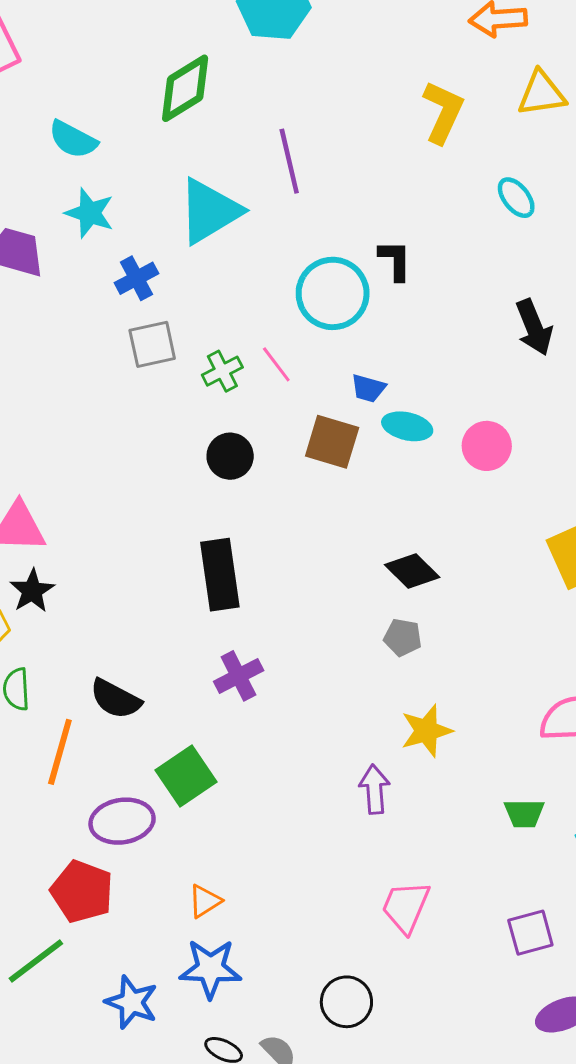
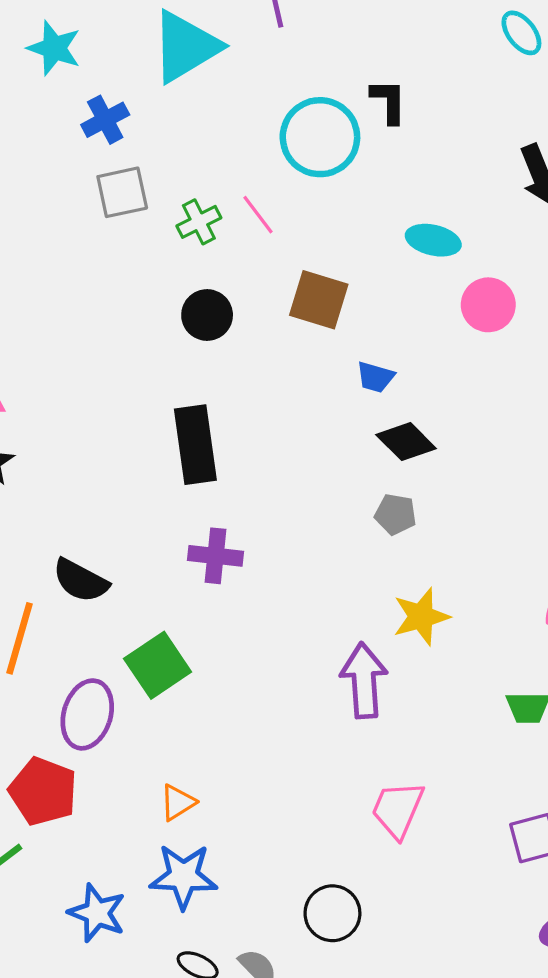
blue trapezoid: (368, 388) -> (375, 377), moved
cyan ellipse: (407, 426) -> (433, 240), moved
purple cross: (239, 676) -> (216, 556), turned 33
purple arrow: (374, 789) -> (364, 680), size x1.4
purple ellipse: (122, 821) -> (87, 714), turned -64

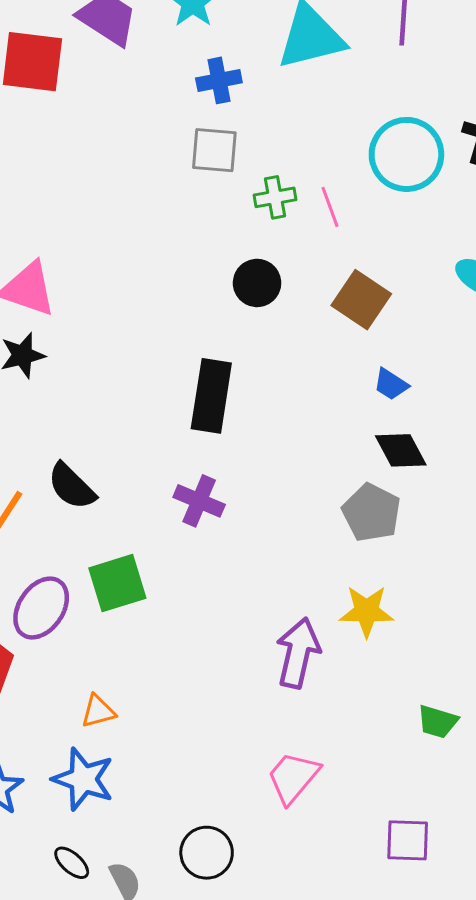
gray pentagon: (395, 514) -> (372, 513), size x1.5

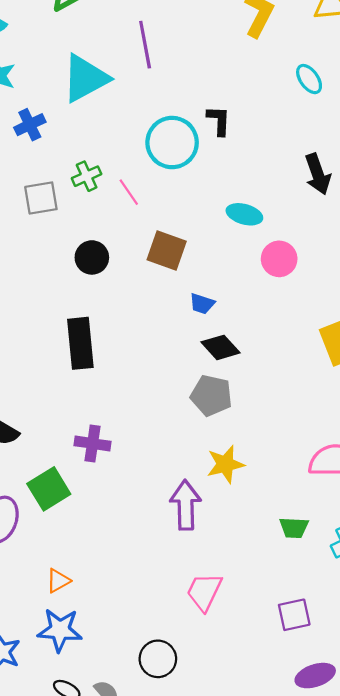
gray square: (214, 150) -> (41, 198), moved
green cross: (275, 197) -> (87, 176), moved
purple cross: (199, 501) -> (93, 444), moved

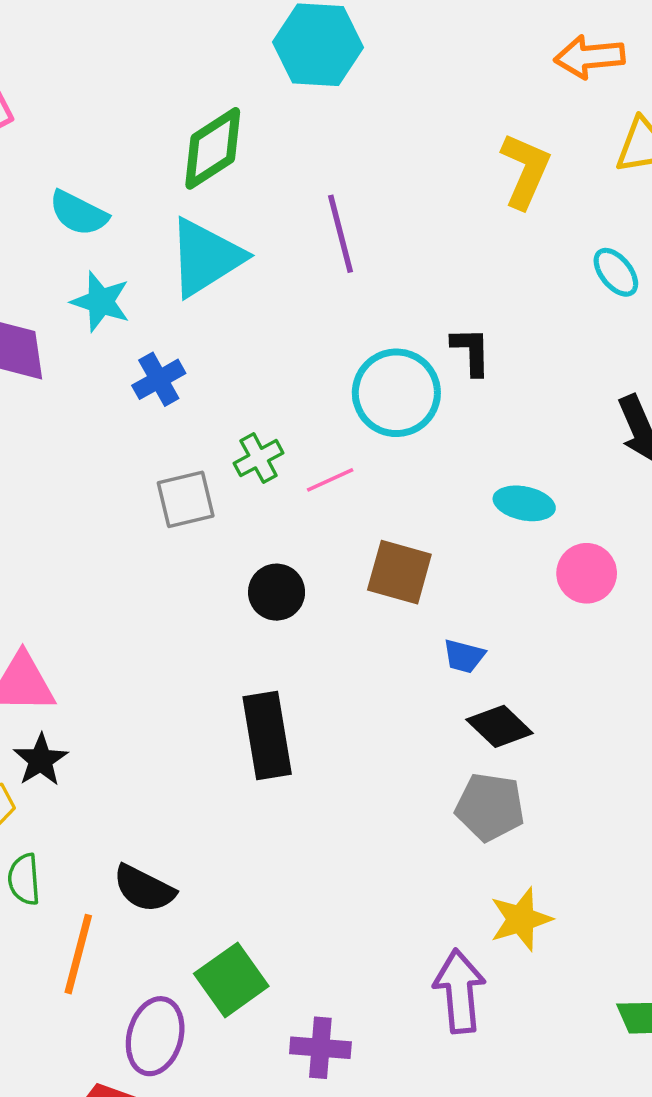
cyan triangle: (85, 78) -> (206, 257), moved
pink line: (129, 192) -> (330, 480), turned -76
purple cross: (93, 444) -> (320, 1048), moved

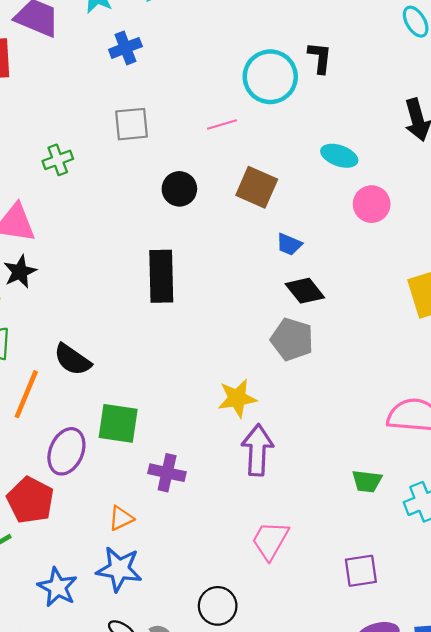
green cross: (259, 458) -> (58, 160), moved
yellow star: (521, 919) -> (237, 398), moved
green square: (231, 980) -> (118, 423), turned 36

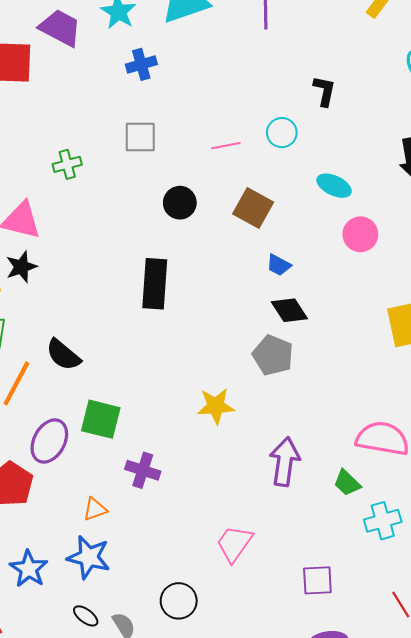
cyan circle: (270, 77) -> (282, 133), moved, size x0.6
purple arrow: (257, 450) -> (285, 462), moved
green trapezoid: (367, 481) -> (347, 483), moved, turned 32

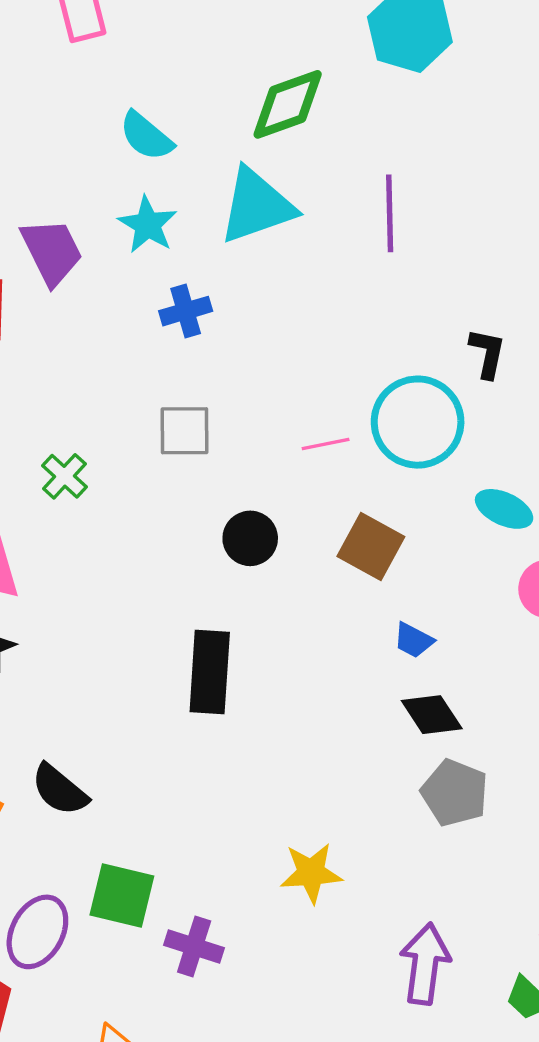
purple trapezoid: (60, 28) -> (52, 251), turned 36
cyan circle: (282, 133) -> (418, 422), size x1.8
green cross: (67, 164) -> (65, 476), turned -32
gray pentagon: (273, 355) -> (455, 793), moved
purple cross: (143, 470) -> (194, 947), moved

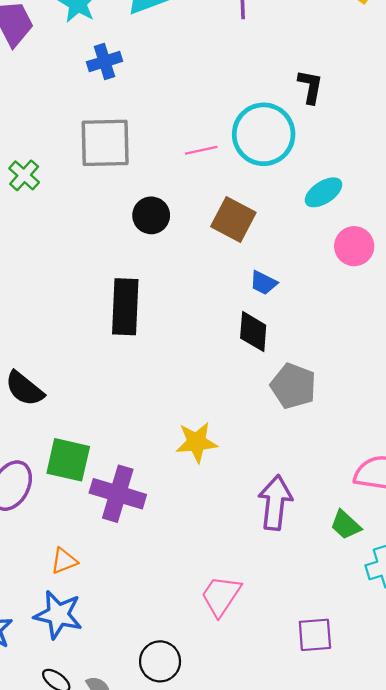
gray square: (184, 431) -> (105, 143), size x1.4
cyan ellipse: (504, 509) -> (323, 192), turned -57
black diamond: (432, 715) -> (253, 332), moved, turned 39
purple cross: (194, 947) -> (118, 494), size x1.4

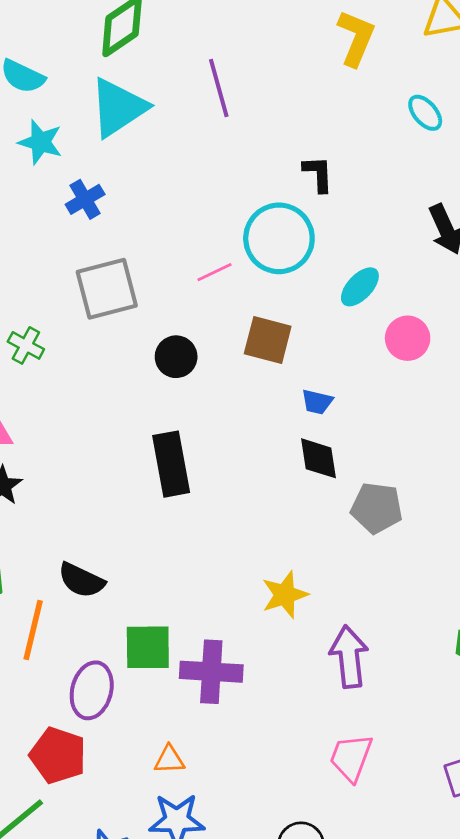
purple arrow: (275, 503) -> (349, 657), moved
orange triangle: (64, 561) -> (169, 760), turned 32

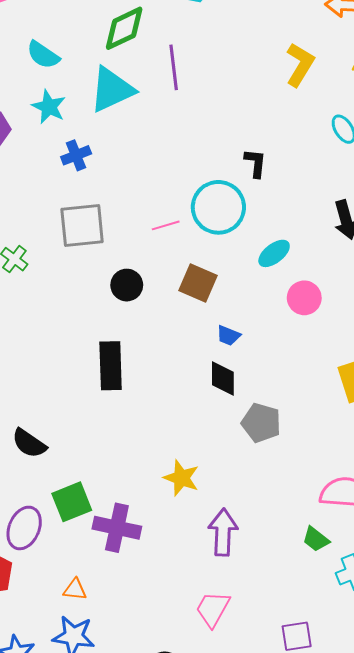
purple line: (219, 88) -> (174, 67), moved
yellow star: (285, 595) -> (181, 478), turned 30
green square: (148, 647) -> (72, 502), turned -30

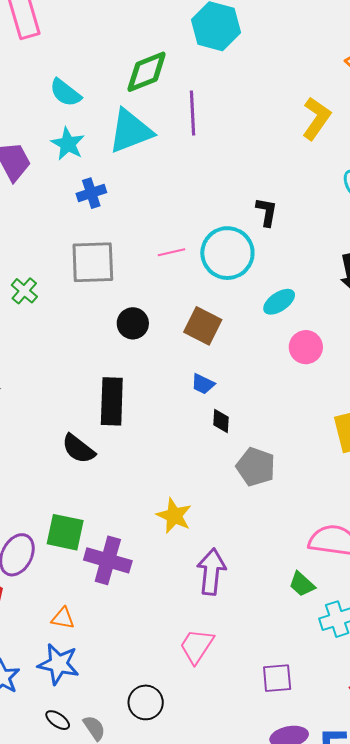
pink line: (166, 225) -> (171, 252), moved
blue trapezoid: (228, 336) -> (203, 384), moved
black diamond: (223, 378) -> (221, 421), size x0.7
black semicircle: (29, 443) -> (78, 449), moved
green square: (72, 502) -> (65, 532), turned 30

